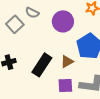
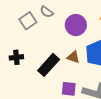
brown triangle: (67, 62) -> (73, 57), moved, turned 40

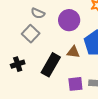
gray square: (28, 21) -> (31, 34), moved

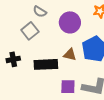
black rectangle: (51, 65) -> (46, 64), turned 50

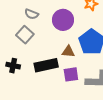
black cross: (13, 59) -> (13, 66), turned 32
purple square: (68, 87) -> (71, 74), moved

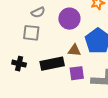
gray semicircle: (32, 14) -> (38, 12), turned -48
gray square: (25, 35) -> (31, 33), turned -36

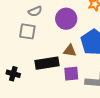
black cross: (19, 64) -> (13, 74), moved

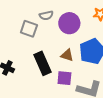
gray semicircle: (35, 11) -> (46, 15), moved
black rectangle: (47, 63) -> (43, 63), turned 65

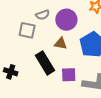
brown triangle: (67, 55) -> (61, 43), moved

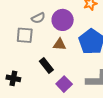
black rectangle: (45, 63) -> (46, 65), size x0.7
purple square: (69, 75) -> (64, 84), moved, turned -35

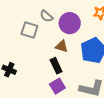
gray semicircle: (38, 18) -> (46, 16), turned 56
black rectangle: (46, 65) -> (56, 66), moved

